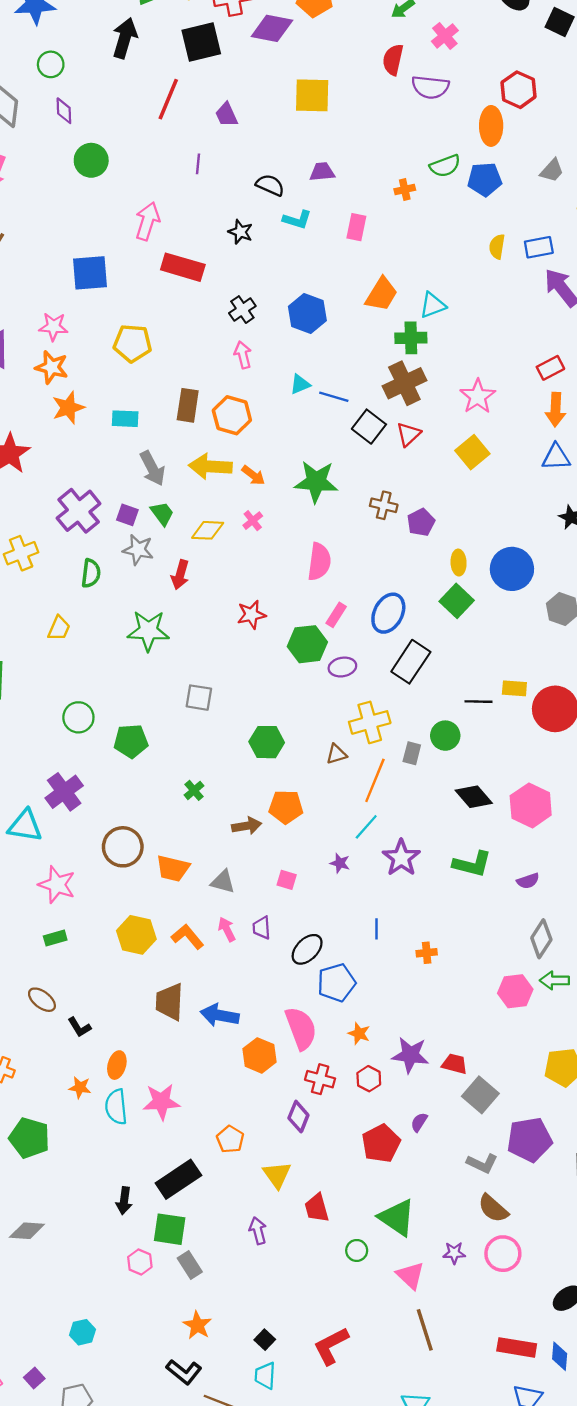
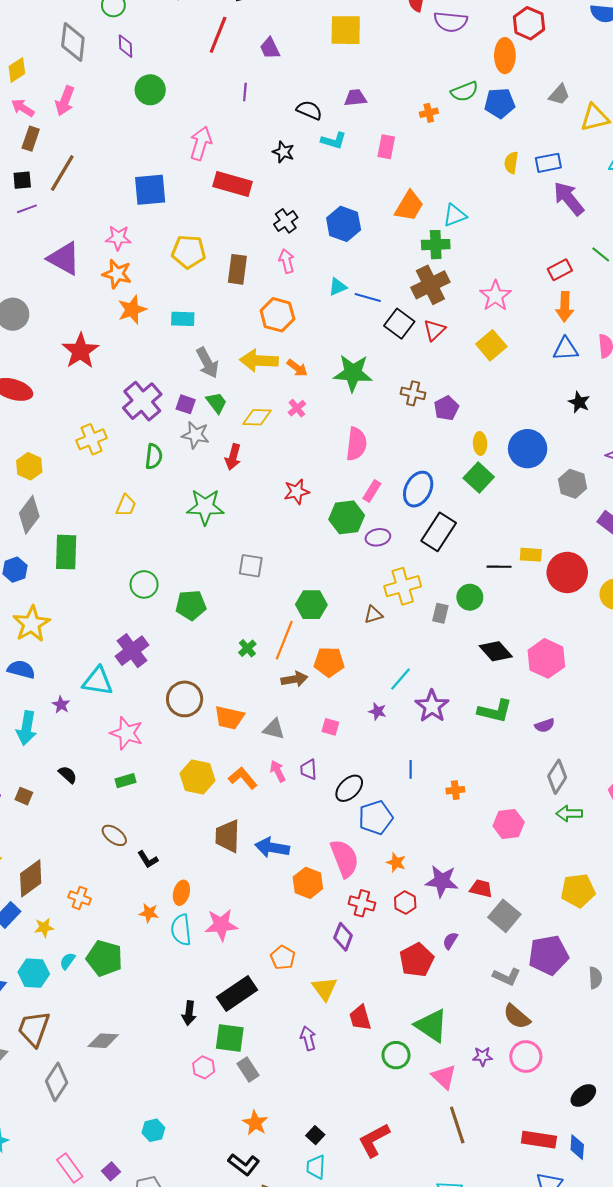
brown rectangle: (188, 405) -> (237, 269), moved
orange line: (375, 780) -> (284, 640), moved
pink hexagon: (515, 991) -> (509, 824), moved
green circle: (357, 1250) -> (396, 1055), size x1.4

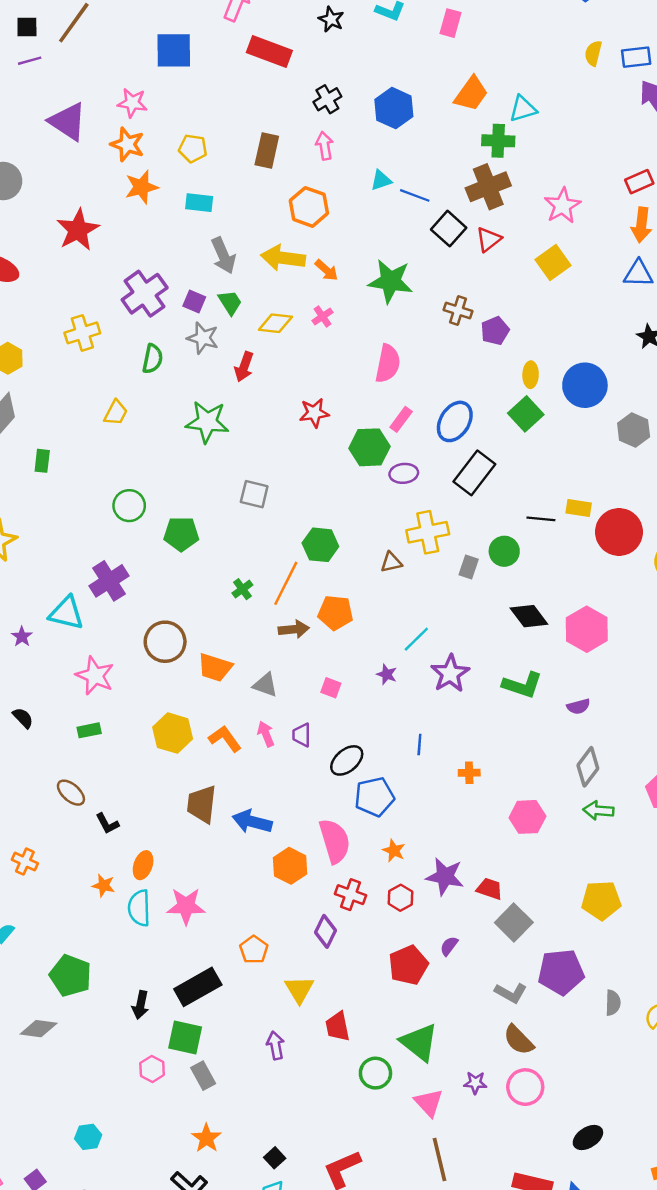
yellow pentagon: (189, 252) -> (193, 148), moved, size x0.7
green rectangle: (66, 552) -> (42, 461), size x0.6
green pentagon: (104, 958) -> (71, 976), moved

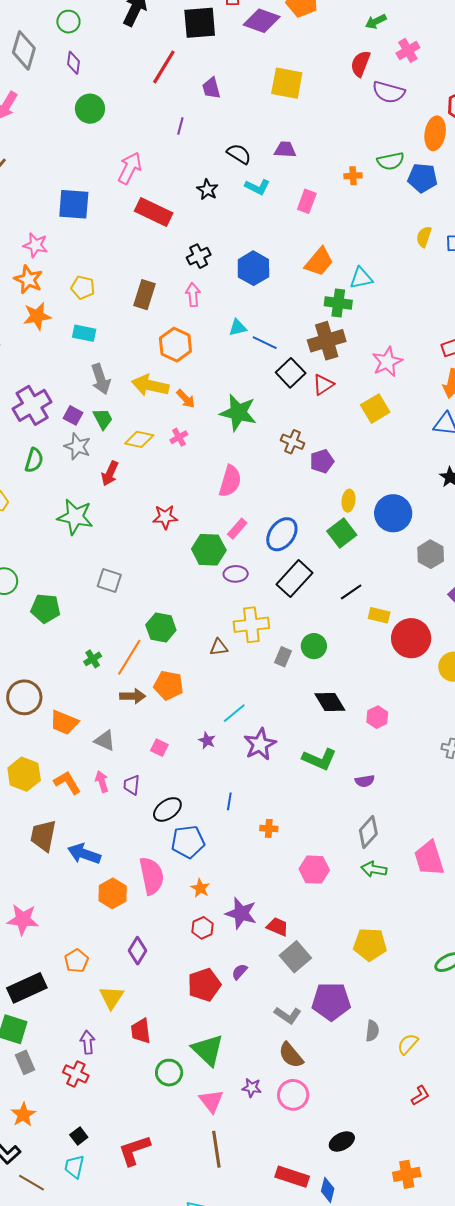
black line: (541, 519) -> (351, 592), moved, turned -45
pink hexagon: (587, 629) -> (377, 717), size x0.6
red cross: (350, 895) -> (76, 1074), moved

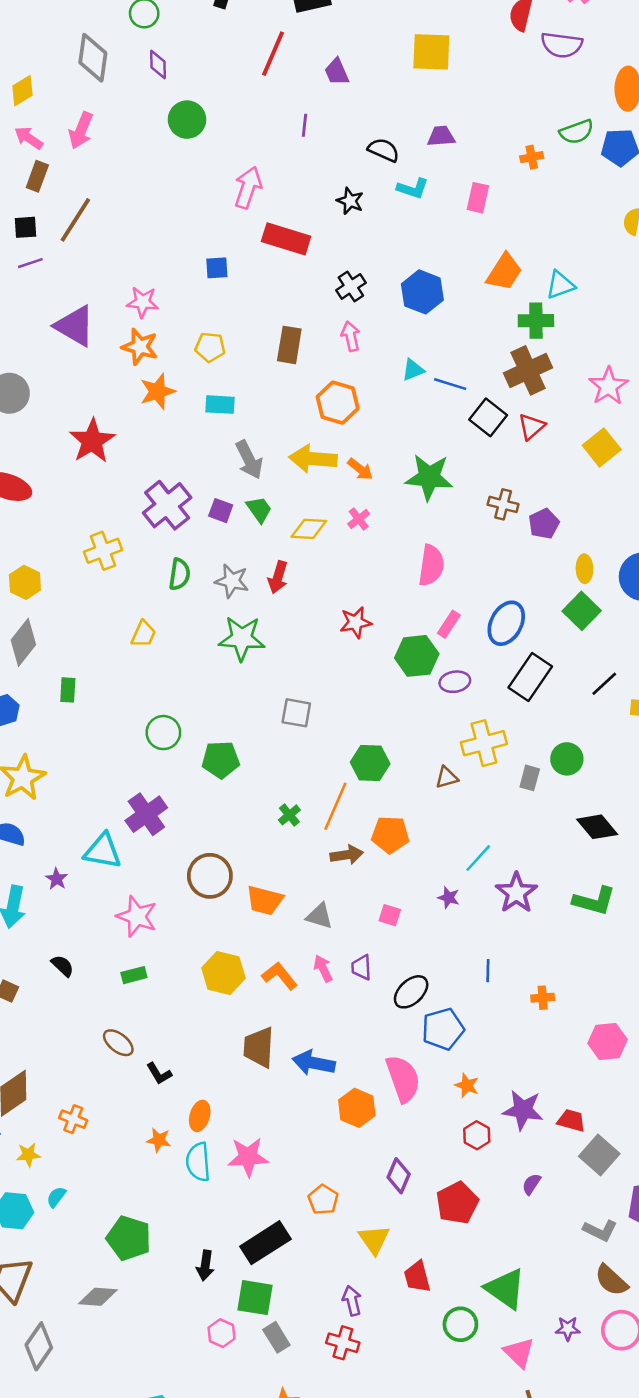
blue square: (74, 204) -> (217, 268), moved, size x0.6
gray star: (78, 446) -> (232, 581), moved
red pentagon: (204, 985) -> (457, 1203), moved

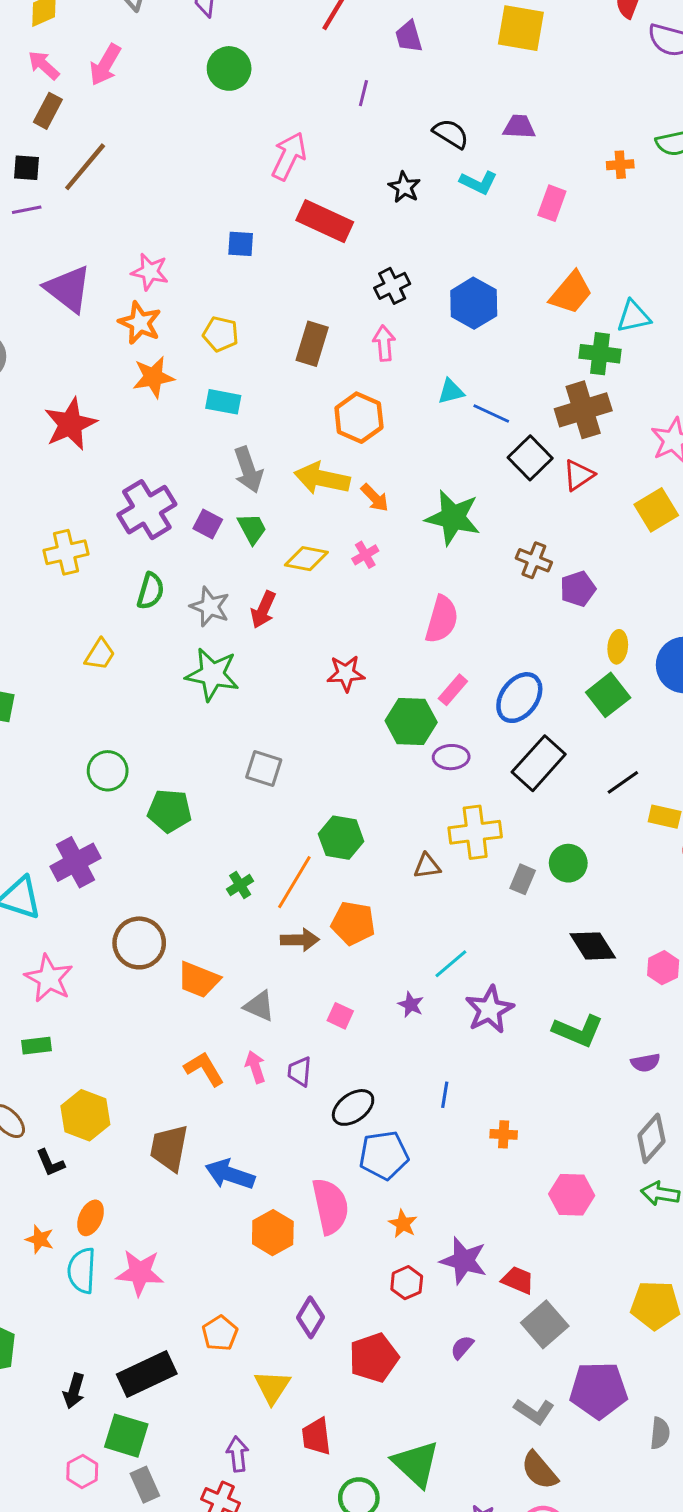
yellow hexagon: (223, 973) -> (85, 1115), moved

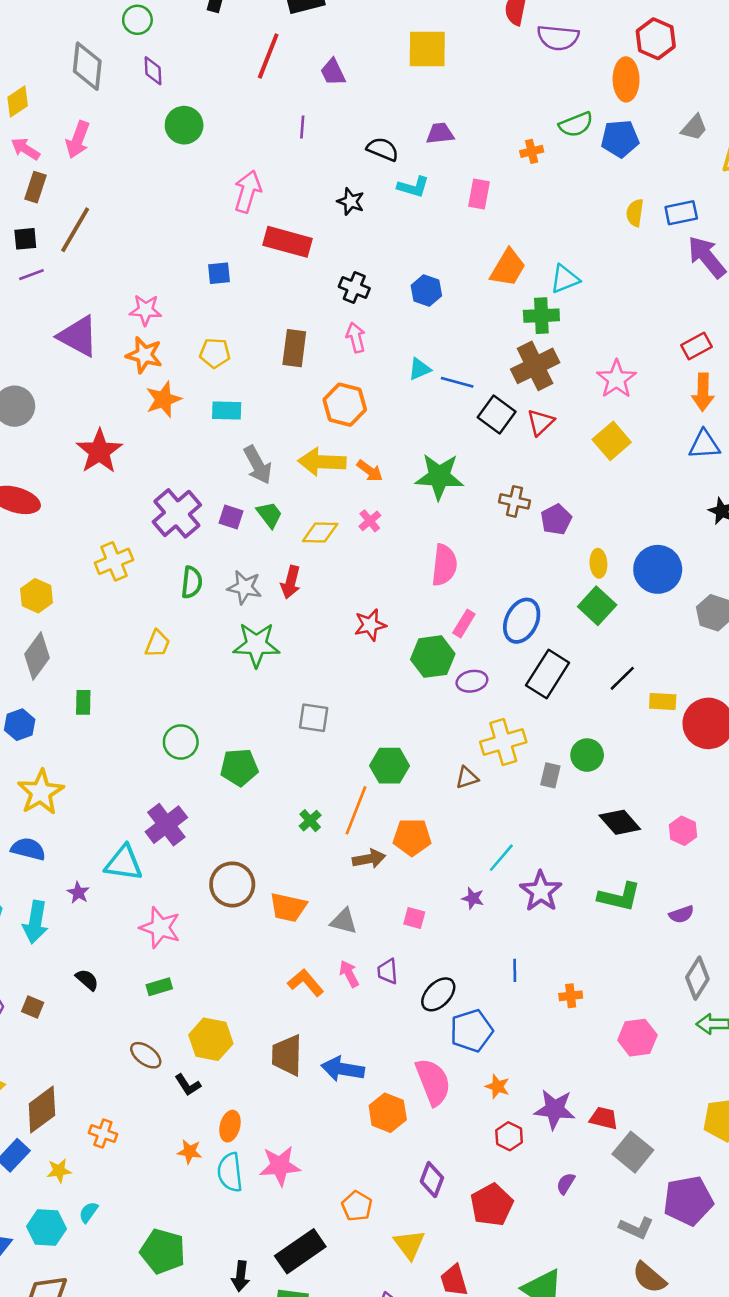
black cross: (392, 286) -> (354, 287), turned -32
blue hexagon: (474, 303) -> (426, 291), size x0.7

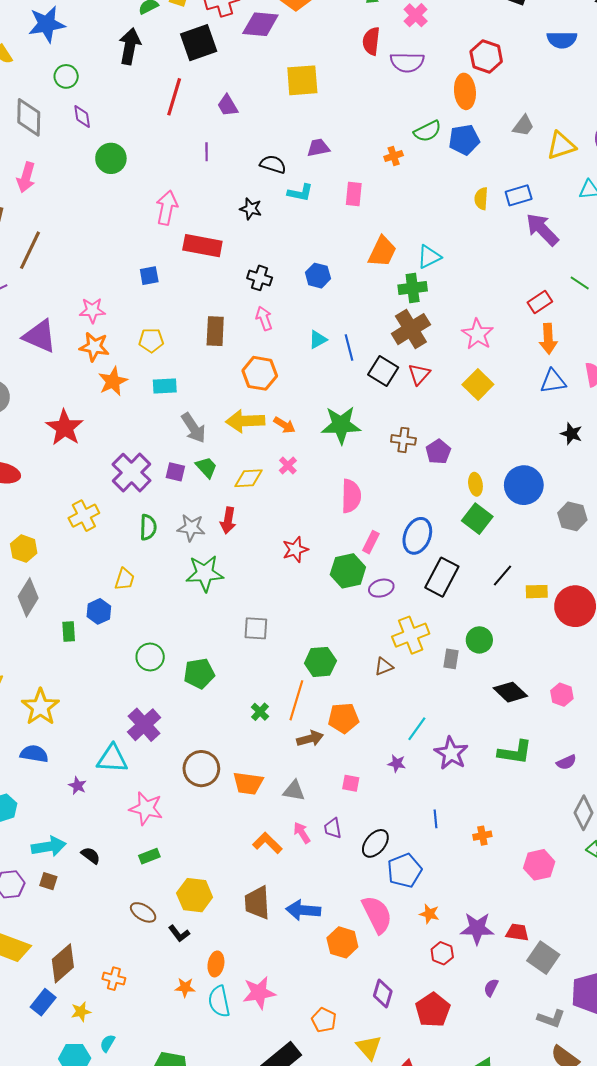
blue line: (457, 382) -> (349, 348), turned 65
blue hexagon: (20, 725) -> (99, 611), moved
cyan arrow: (35, 922) -> (49, 847), moved, turned -104

